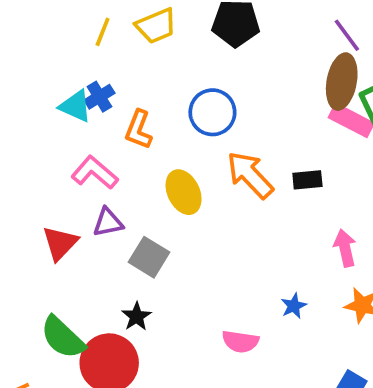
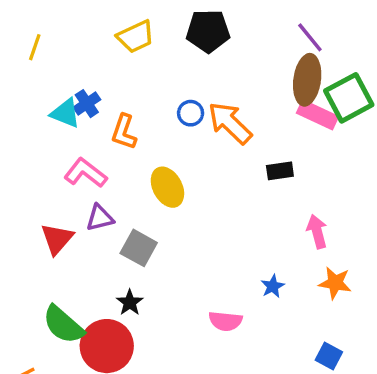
yellow line: (103, 32) -> (35, 47), moved
blue circle: (212, 112) -> (191, 113), size x0.6
orange arrow: (250, 175) -> (230, 123), moved

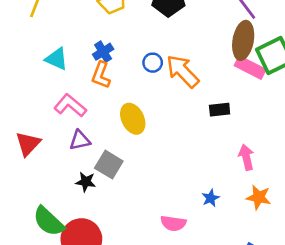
blue cross: (87, 104) -> (103, 52), moved
red triangle: (57, 239) -> (28, 144), moved
black star: (130, 303) -> (86, 182), moved, turned -30

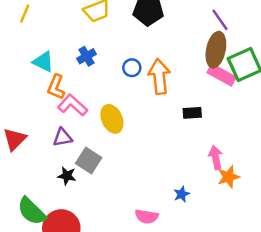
orange arrow: (183, 71) -> (159, 76), turned 36
orange L-shape: (101, 75) -> (56, 87), moved
pink L-shape: (70, 105) -> (73, 105), moved
orange star: (259, 197) -> (229, 177), moved, turned -30

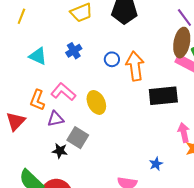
orange L-shape: (56, 87) -> (37, 100), moved
black rectangle: (192, 113) -> (163, 96), size x1.8

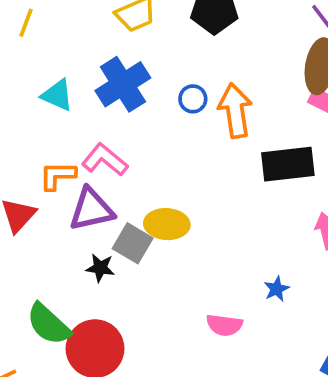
blue cross: (74, 51) -> (123, 84), size x1.8
orange L-shape: (37, 100) -> (58, 176), turned 70
yellow ellipse: (96, 102) -> (167, 224), moved, turned -60
purple triangle: (56, 119) -> (91, 210), size x1.5

